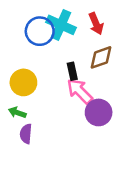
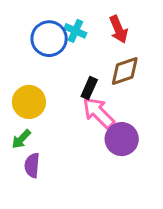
cyan cross: (61, 25) -> (75, 31), size x0.6
black rectangle: (72, 71) -> (89, 88), turned 36
green arrow: (17, 112) -> (21, 139), turned -66

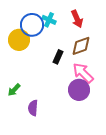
yellow circle: (29, 102) -> (19, 40), moved
pink arrow: (98, 113) -> (83, 73), moved
purple semicircle: (32, 165) -> (33, 108), moved

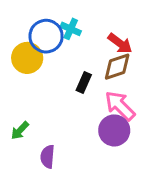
red arrow: (77, 19) -> (120, 43), moved, turned -30

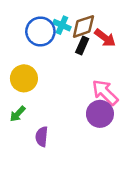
yellow circle: (27, 58) -> (24, 78), moved
brown diamond: (117, 67) -> (83, 26), moved
black rectangle: (84, 83) -> (82, 45), moved

